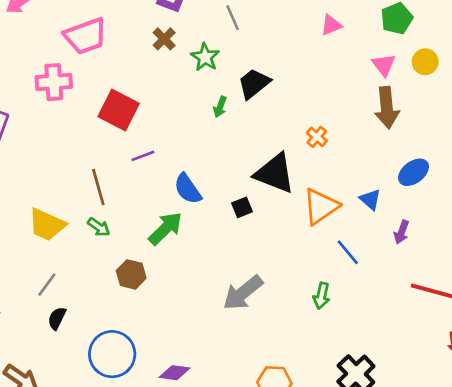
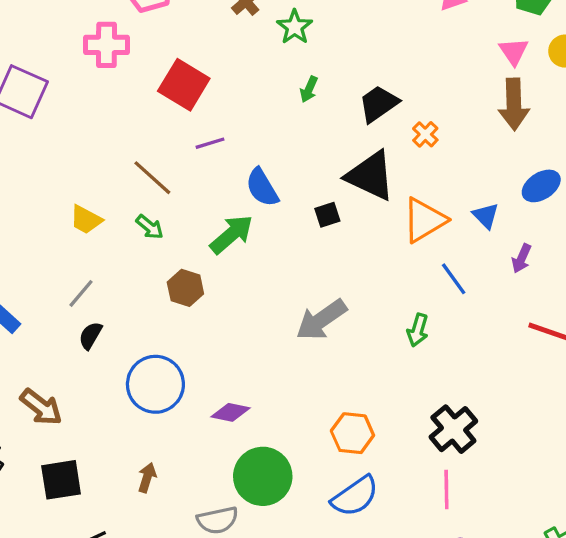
black trapezoid: (254, 84) -> (379, 104), moved
brown line: (98, 187) -> (152, 178), turned -36
yellow trapezoid: (47, 225) -> (86, 220), size x0.7

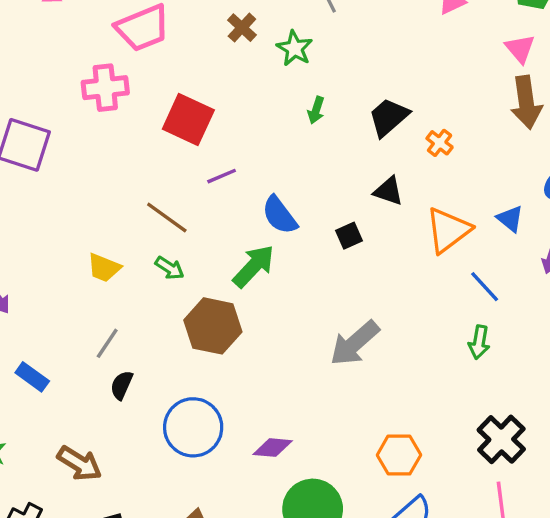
black triangle: (370, 176) -> (388, 191), size x0.6
brown hexagon: (185, 288) -> (213, 326), size x1.5
green arrow: (418, 330) -> (479, 342), moved

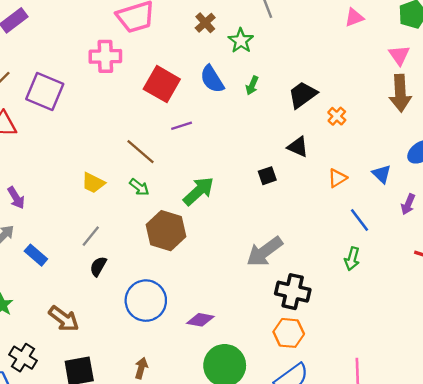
blue semicircle: (280, 215) -> (212, 79), moved
orange triangle: (448, 230) -> (337, 178), size x0.6
black cross: (501, 439) -> (293, 292), moved, turned -36

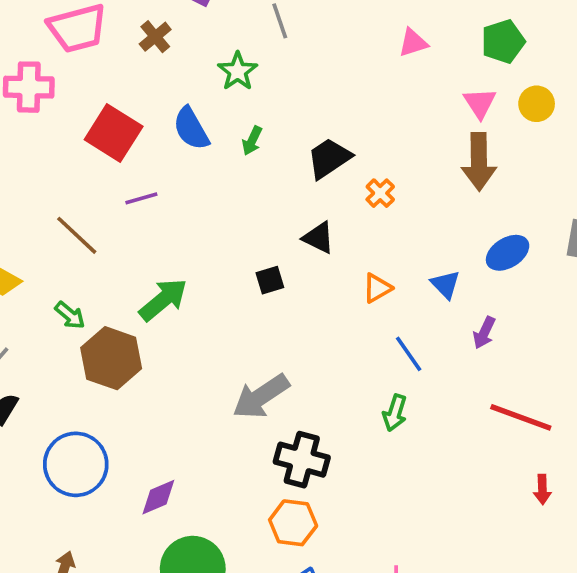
brown cross: (205, 23) -> (155, 37), moved
green arrow: (139, 187) -> (70, 315), moved
purple diamond: (200, 320) -> (158, 497), turned -36

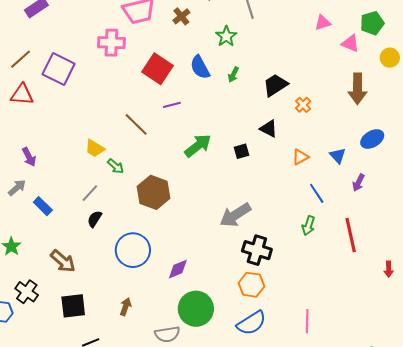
pink triangle: (480, 103) -> (350, 43), moved, turned -36
green arrow: (163, 300) -> (198, 146), moved
green arrow: (70, 315) -> (116, 166), moved
red line: (521, 417) -> (351, 235), moved, turned 56

